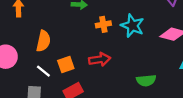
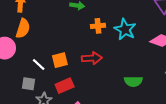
orange semicircle: (43, 41) -> (23, 28), moved

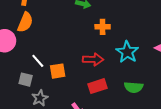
cyan star: (125, 29) -> (127, 52), moved
orange square: (60, 60) -> (58, 71), moved
red rectangle: (65, 86) -> (98, 86), moved

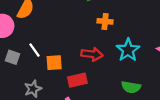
gray square: (26, 80) -> (13, 57), moved
red rectangle: (98, 86) -> (77, 80), moved

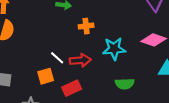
white line: (35, 50) -> (57, 58), moved
cyan star: (128, 50) -> (114, 49), turned -30

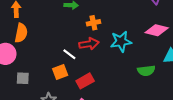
red arrow: (80, 60) -> (89, 44), moved
green semicircle: (125, 84) -> (146, 71), moved

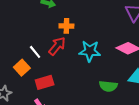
red arrow: (89, 44) -> (57, 46), turned -54
orange square: (60, 72) -> (22, 68), turned -35

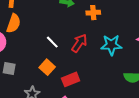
orange cross: (66, 26) -> (93, 13), moved
white line: (35, 52) -> (52, 42), moved

